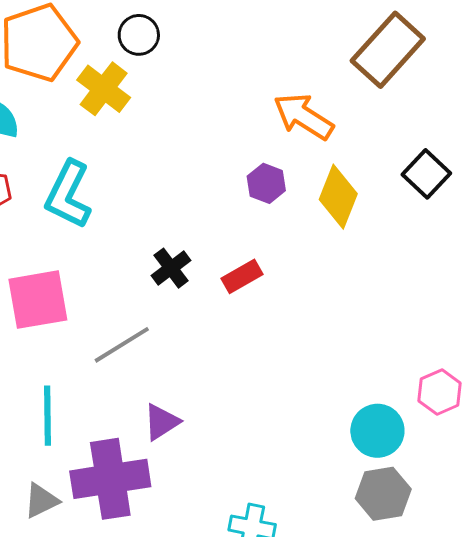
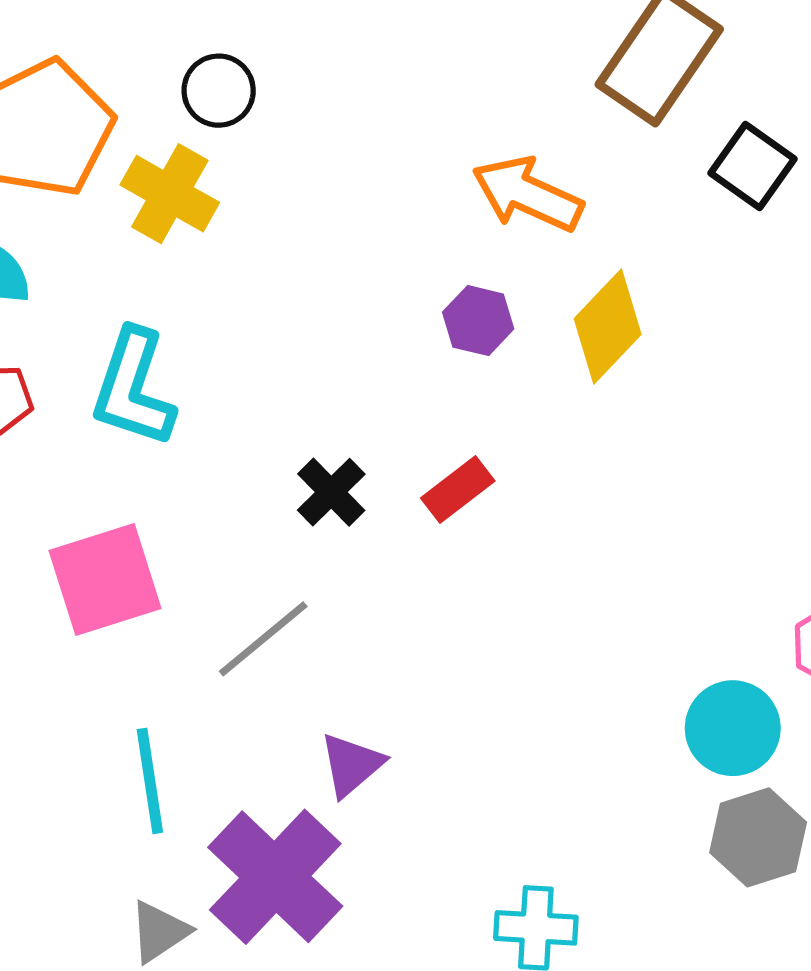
black square: (426, 174) -> (752, 166), moved
yellow diamond: (338, 197) -> (608, 327), turned 30
purple cross: (110, 479) -> (275, 877), turned -30

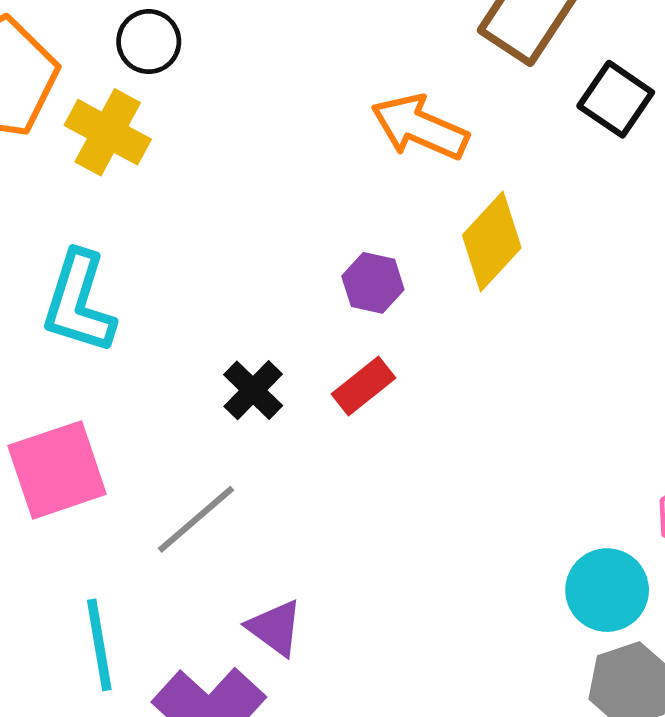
purple hexagon: (478, 321) -> (373, 283), moved
purple triangle: (351, 765) -> (275, 628), turned -42

